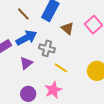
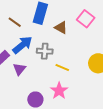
purple triangle: (26, 63) -> (19, 69), moved

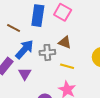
pink square: (86, 19) -> (63, 12), moved
brown triangle: (61, 28) -> (65, 42), moved

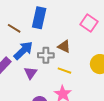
pink square: (63, 12) -> (89, 23), moved
purple triangle: (25, 74) -> (31, 73), moved

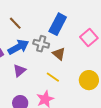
blue rectangle: (39, 18) -> (58, 24), moved
gray cross: (46, 55) -> (41, 44), moved

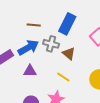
brown line: (15, 23) -> (34, 25), moved, turned -40
purple triangle: (20, 71) -> (30, 71), turned 40

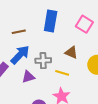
gray cross: (51, 44) -> (43, 61), moved
brown triangle: (69, 54) -> (71, 52), moved

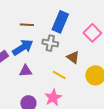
gray cross: (43, 61) -> (50, 43), moved

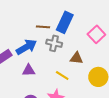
brown line: (27, 25) -> (43, 27), moved
brown triangle: (73, 57) -> (76, 58), turned -32

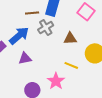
gray cross: (54, 43) -> (46, 27), turned -35
yellow line: (62, 76) -> (71, 65), moved

